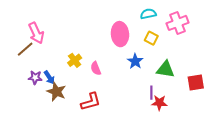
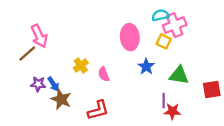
pink cross: (178, 23) -> (175, 25), moved

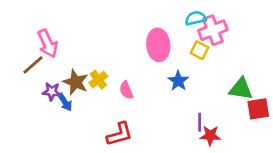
green triangle: (179, 75) -> (241, 89), moved
purple star: (38, 84) -> (52, 92), moved
brown star: (61, 99) -> (76, 82), moved

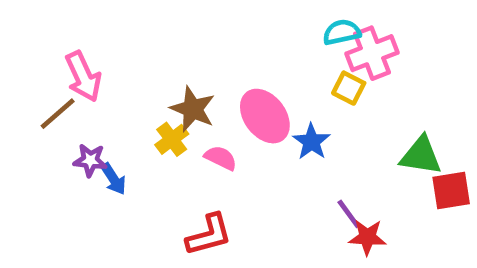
pink ellipse: (158, 45) -> (265, 116), moved, turned -32
brown star: (76, 82) -> (193, 109), moved
pink semicircle: (126, 90) -> (221, 158), turned 138
purple line: (200, 122) -> (349, 214), turned -36

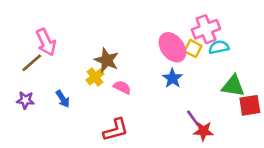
cyan semicircle: (342, 32) -> (219, 47), moved
pink ellipse: (265, 116) -> (172, 47), moved
purple star: (90, 160) -> (25, 100), moved

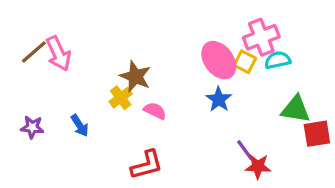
brown line: (32, 63) -> (34, 52), moved

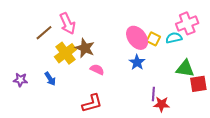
pink cross: (261, 37) -> (187, 23), moved
brown line: (34, 52) -> (44, 33), moved
pink arrow: (58, 54) -> (67, 23), moved
yellow cross: (121, 98) -> (65, 53), moved, size x1.5
purple line: (245, 150) -> (153, 94), turned 40

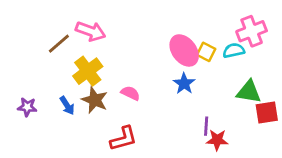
pink arrow: (67, 23) -> (91, 31), turned -45
brown star: (85, 48) -> (95, 100), moved

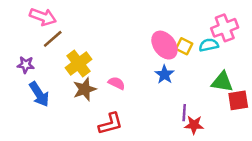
pink arrow: (91, 31) -> (43, 17), moved
brown star: (95, 100) -> (85, 89), turned 30
blue arrow: (67, 106) -> (39, 94), moved, size x1.5
purple star: (27, 107) -> (26, 65), moved

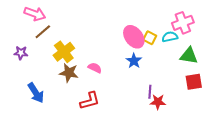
green triangle: (222, 82) -> (189, 56), moved
brown star: (85, 89) -> (69, 73), turned 30
blue arrow: (39, 94) -> (36, 93), moved

